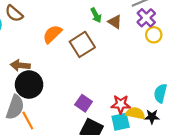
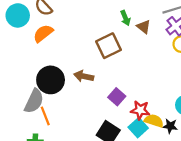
orange semicircle: (52, 34) -> (43, 33), moved
brown arrow: (20, 65) -> (84, 76), moved
purple square: (84, 103) -> (117, 97), moved
cyan square: (121, 122) -> (138, 128), turned -36

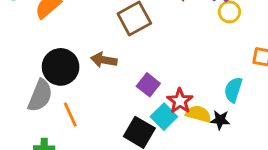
red star: (140, 110) -> (180, 101), turned 30
orange line: (45, 116) -> (70, 115), moved
cyan square: (138, 128) -> (164, 117), moved

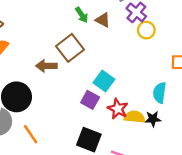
brown arrow: (104, 60) -> (46, 66), moved
cyan square: (164, 117) -> (104, 81), moved

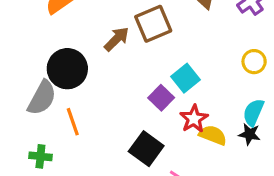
yellow circle: (146, 30) -> (254, 62), moved
brown arrow: (46, 66) -> (117, 39), turned 120
black star: (153, 119) -> (249, 134), moved

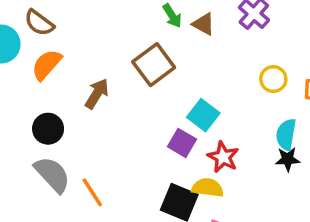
brown arrow: (117, 39) -> (97, 94), moved
black circle: (67, 69) -> (48, 129), moved, size x0.7
gray semicircle: (42, 98) -> (52, 175), turned -57
yellow semicircle: (213, 135) -> (208, 188), moved

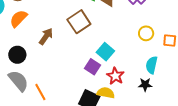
black star: (288, 159) -> (145, 85), moved

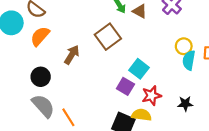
cyan semicircle: (152, 65) -> (189, 60), moved
red star: (115, 76) -> (151, 96), turned 30

